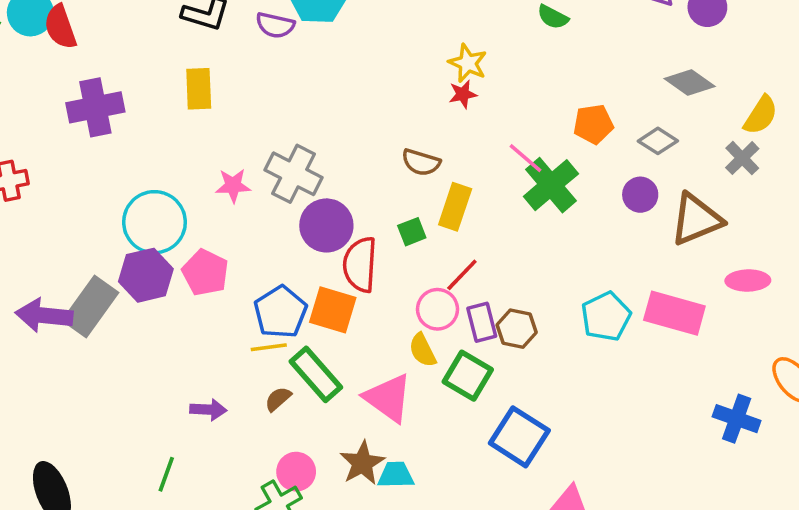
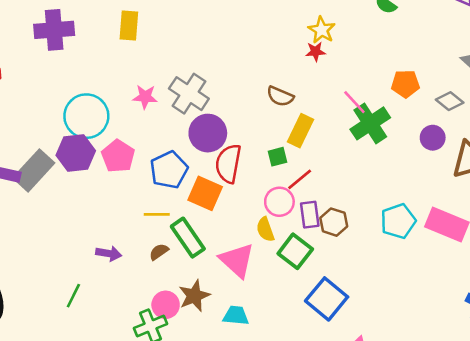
green square: (412, 232) -> (278, 157), moved
blue pentagon: (281, 312) -> (169, 170), moved
brown star: (362, 463) -> (194, 296), moved

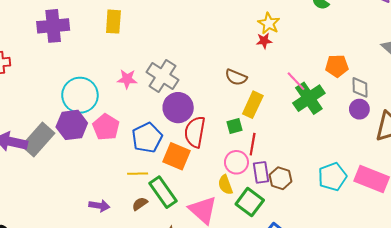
gray diamond: (450, 101) -> (360, 87), moved, turned 50
red line: (300, 179) -> (253, 144), turned -40

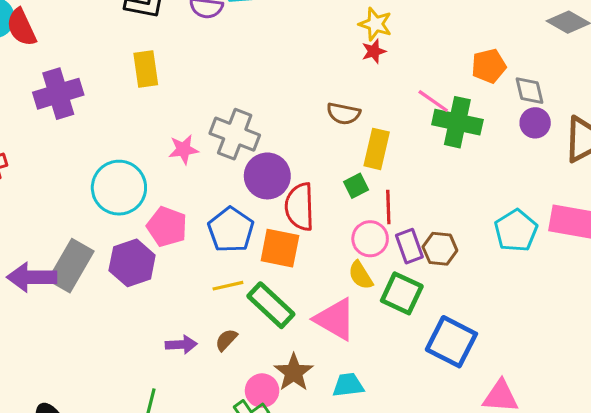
green cross: (309, 98) -> (457, 122), turned -32
purple hexagon: (72, 125) -> (132, 263), moved
brown semicircle: (140, 204) -> (226, 340), moved

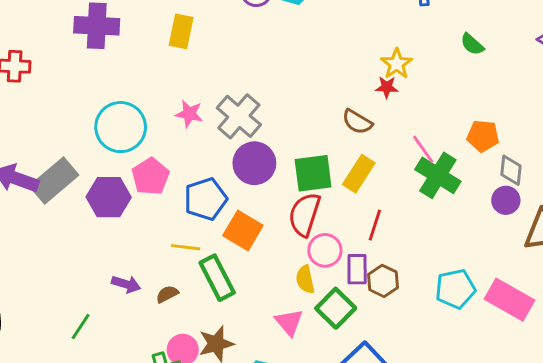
brown semicircle: (344, 114) -> (357, 122), moved
green square: (356, 186) -> (313, 173), moved, size x1.8
red semicircle: (300, 207) -> (305, 214), moved
red line: (388, 207) -> (375, 225), moved
pink triangle: (335, 319) -> (289, 322), moved, size x0.7

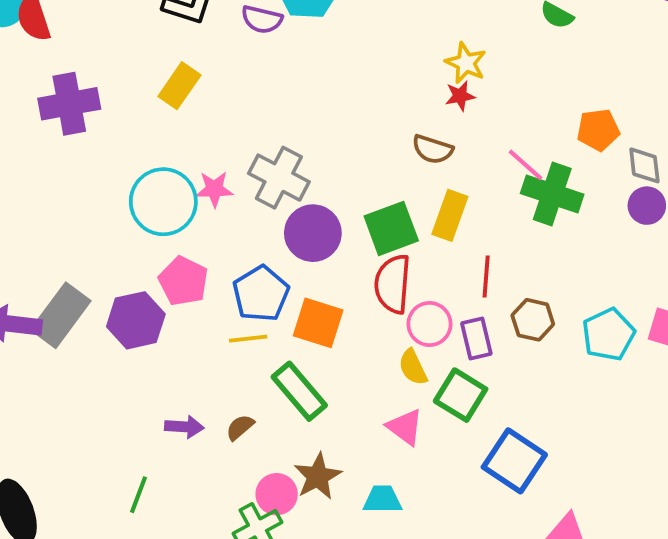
yellow rectangle: (181, 31) -> (179, 86), turned 36
cyan circle: (121, 127) -> (163, 202), moved
yellow line: (186, 247) -> (248, 339), moved
brown hexagon: (383, 281) -> (533, 320), moved

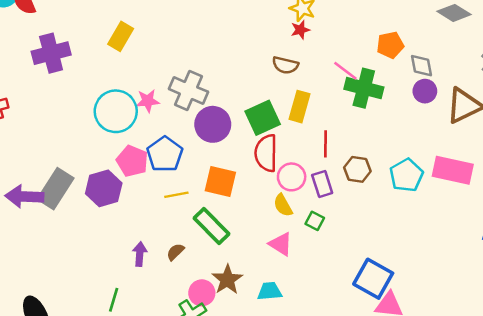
blue pentagon: (261, 294) -> (165, 154), moved
green square: (461, 395) -> (315, 221), size x0.6
purple arrow: (184, 427) -> (140, 254), turned -85
blue square: (514, 461) -> (373, 279), moved

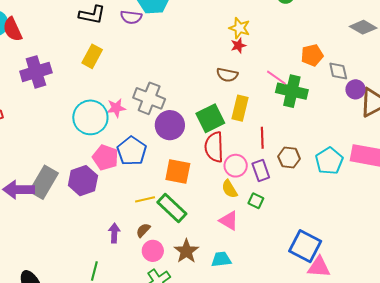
purple circle: (425, 91) -> (355, 89), moved
yellow line: (176, 195) -> (145, 199), moved
pink circle: (202, 293) -> (153, 251), moved

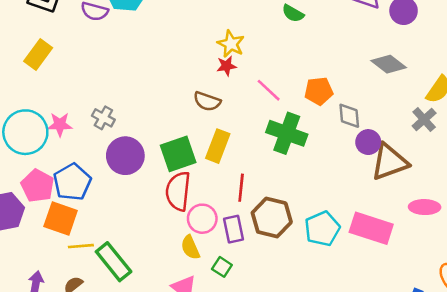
pink line: (276, 78) -> (269, 90), moved
gray cross: (149, 98) -> (103, 118), size x0.6
brown hexagon: (289, 158) -> (272, 218), size x1.4
orange square: (178, 171) -> (61, 218), moved

